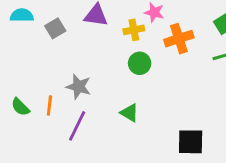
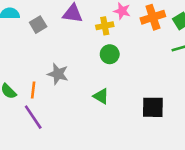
orange cross: (179, 39) -> (153, 17), moved
purple line: (77, 126) -> (33, 117), moved, turned -60
black square: (191, 142) -> (153, 107), moved

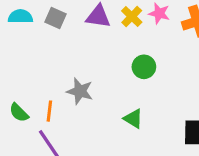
gray square: (38, 25) -> (55, 18), moved, turned -35
yellow cross: (105, 26) -> (132, 17), moved, turned -35

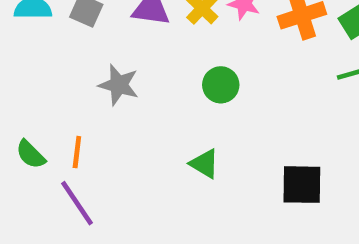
gray star: (80, 91) -> (119, 85), moved

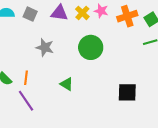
green circle: (221, 85) -> (91, 47), size x1.5
green triangle: (204, 164) -> (67, 84), moved

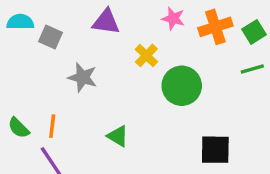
yellow cross: (82, 13) -> (146, 55), moved
gray square: (30, 14) -> (51, 37), moved
green circle: (91, 47) -> (182, 86), moved

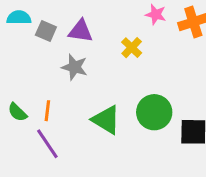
purple triangle: (106, 22) -> (81, 31), moved
green circle: (182, 86) -> (154, 112), moved
green triangle: (118, 136) -> (106, 120), size x1.5

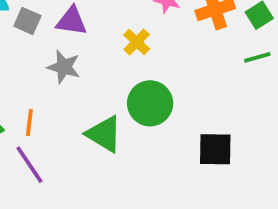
green circle: (154, 112) -> (150, 103), moved

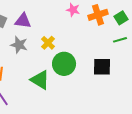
yellow cross: (137, 42) -> (48, 43), moved
black square: (215, 149) -> (102, 67), moved

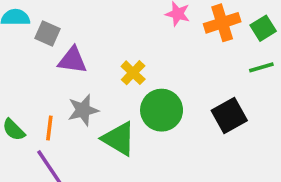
purple triangle: (23, 21) -> (72, 60), moved
gray star: (19, 45) -> (83, 110), moved, turned -30
black square: (102, 67) -> (229, 115), turned -30

